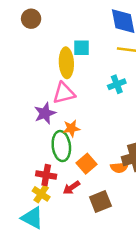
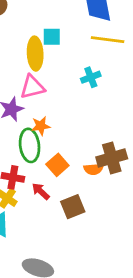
red arrow: (71, 188) -> (41, 191), turned 78

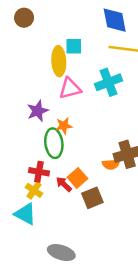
cyan cross: (91, 77) -> (109, 82), size x1.5
pink triangle: (32, 87) -> (70, 88), moved
orange square: (57, 165) -> (77, 178), moved

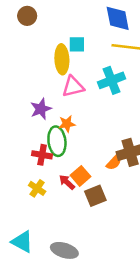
orange semicircle: (111, 164) -> (114, 162), turned -42
red cross: (39, 172) -> (42, 155), moved
cyan triangle: (25, 214) -> (22, 242), moved

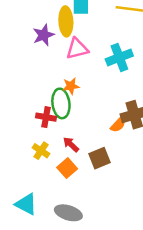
cyan cross: (112, 80) -> (119, 57), moved
purple star: (41, 109) -> (44, 35), moved
orange square: (80, 176) -> (67, 168), moved

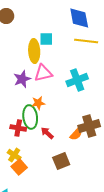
purple star: (44, 35) -> (22, 79), moved
red arrow: (71, 144) -> (47, 133), moved
orange square: (67, 168) -> (19, 167), moved

